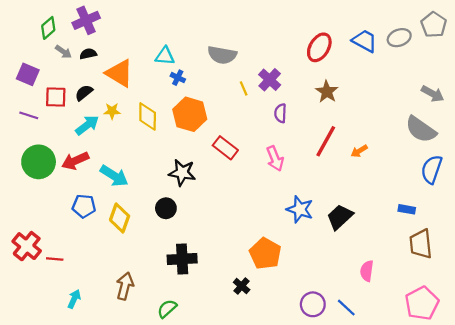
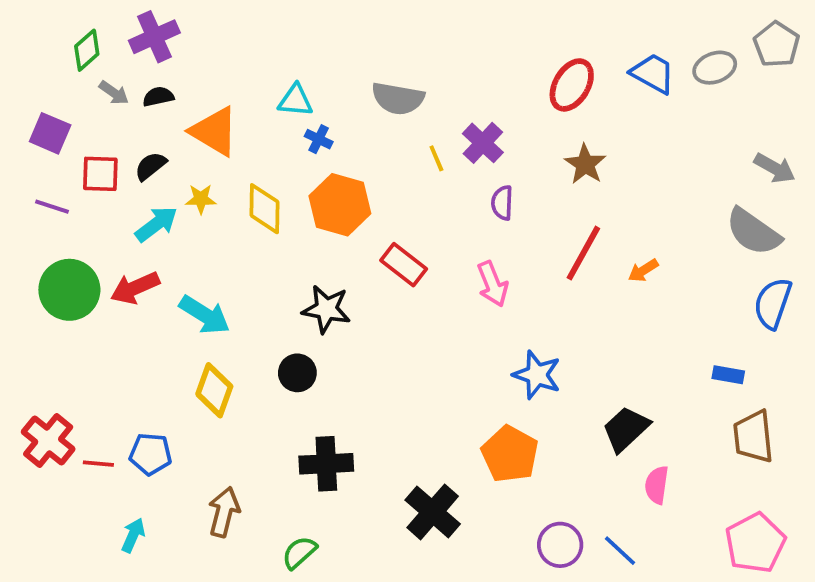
blue pentagon: (84, 206) -> (151, 454), moved
black trapezoid: (340, 217) -> (626, 429), moved
orange pentagon: (265, 254) -> (510, 454), moved
black cross: (242, 286) -> (433, 512), size x1.8

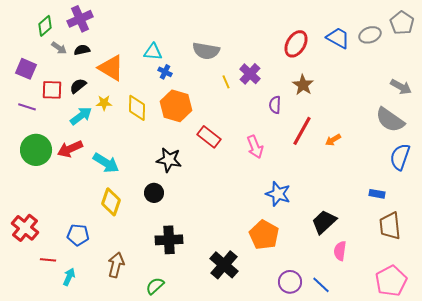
purple semicircle: (502, 203) -> (275, 105), moved
red line: (98, 464) -> (48, 260), moved

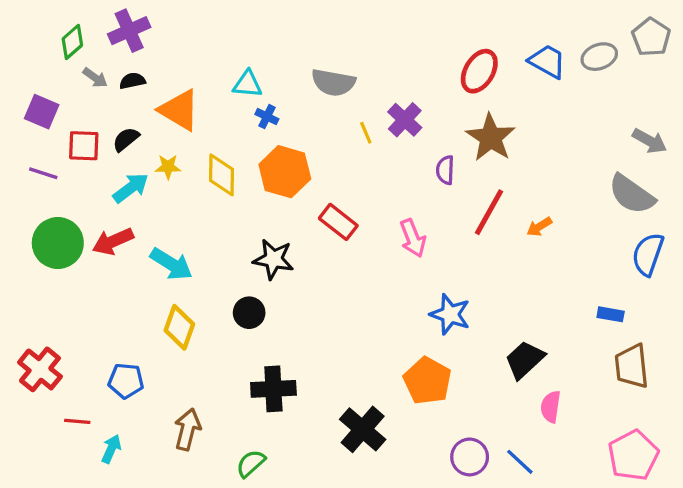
brown star: (303, 85) -> (491, 138), size x1.4

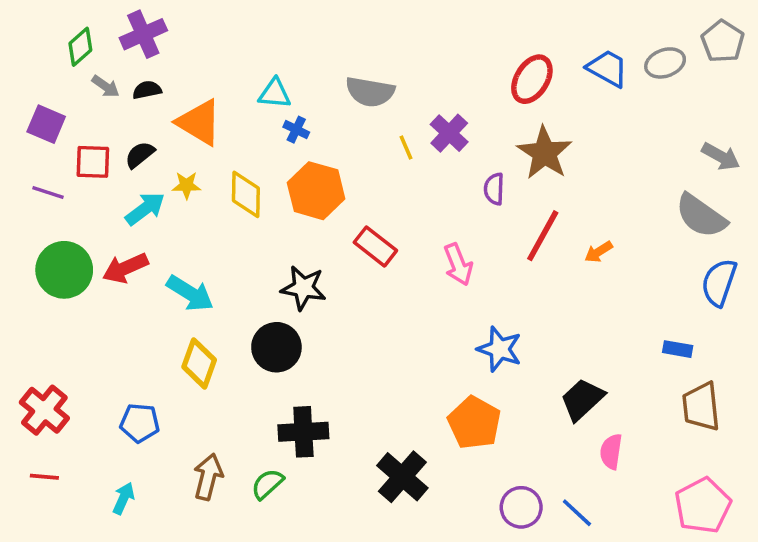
black circle: (249, 313) -> (276, 347), size x1.4
red line: (77, 421) -> (44, 477), moved
green semicircle: (251, 463) -> (267, 484), moved

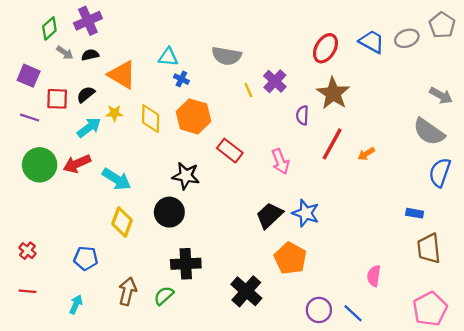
black trapezoid: (582, 399) -> (269, 215), moved
red cross: (44, 410) -> (27, 251), size x0.6

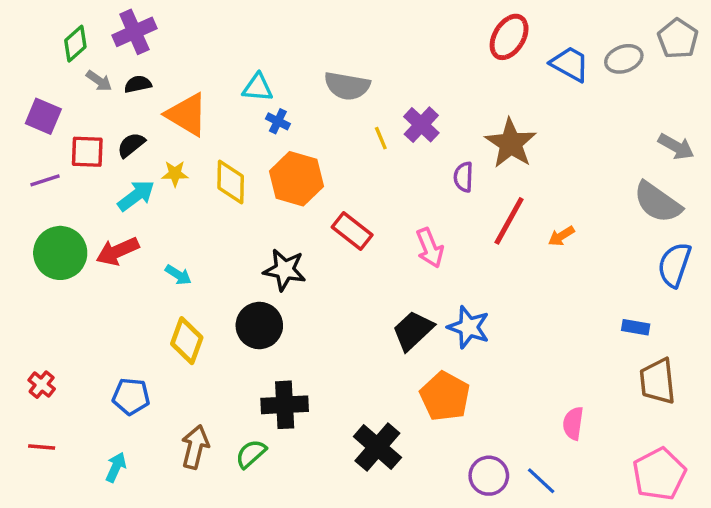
red ellipse: (325, 48) -> (509, 37), moved
purple line: (30, 118) -> (45, 180), turned -36
cyan arrow: (117, 179) -> (178, 275), size x0.6

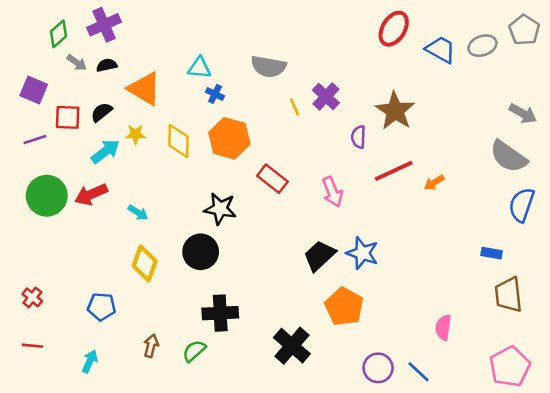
red line: (509, 221) -> (394, 171), turned 36
brown arrow: (195, 447) -> (151, 346), size x0.7

